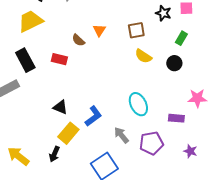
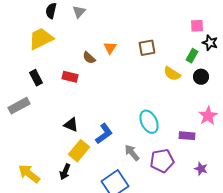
black star: (163, 13) -> (210, 43), moved
yellow semicircle: (143, 56) -> (172, 74), moved
black rectangle: (25, 60) -> (36, 78), size x0.7
black circle: (174, 63) -> (201, 77), moved
pink star: (197, 98) -> (208, 116), turned -30

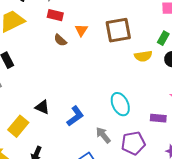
brown square: (147, 48) -> (118, 30), size x1.5
yellow semicircle: (172, 74) -> (143, 56), turned -42
red rectangle: (70, 77) -> (55, 15), moved
yellow rectangle: (79, 151) -> (18, 126), moved

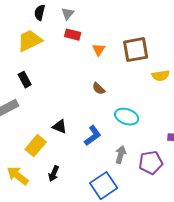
brown semicircle: (60, 40) -> (99, 89), moved
cyan ellipse: (120, 104) -> (127, 117), moved, turned -45
gray arrow: (103, 135) -> (121, 155), turned 54

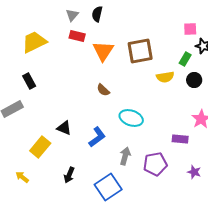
black semicircle: (40, 13) -> (97, 14), moved
orange triangle: (99, 50) -> (103, 51), size x1.6
black arrow: (54, 174) -> (69, 175), moved
yellow arrow: (18, 176) -> (22, 177), size x0.6

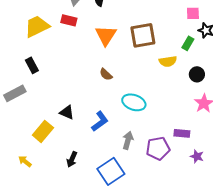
red rectangle: (77, 36) -> (69, 20), moved
black circle: (194, 80) -> (197, 74), moved
purple rectangle: (180, 139) -> (182, 133), moved

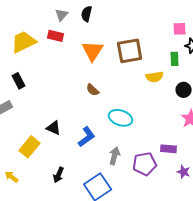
green rectangle: (188, 43) -> (175, 59), turned -32

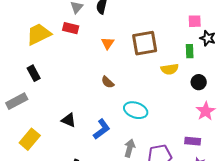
orange triangle: (93, 51) -> (108, 43), size x0.6
yellow rectangle: (30, 147) -> (30, 139), moved
purple rectangle: (169, 149) -> (193, 141), moved

